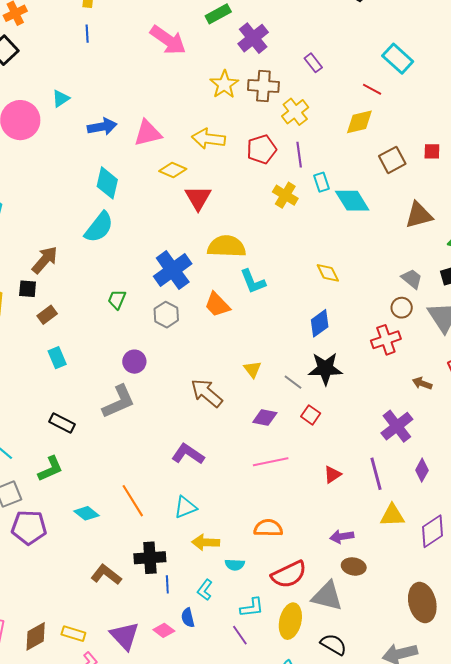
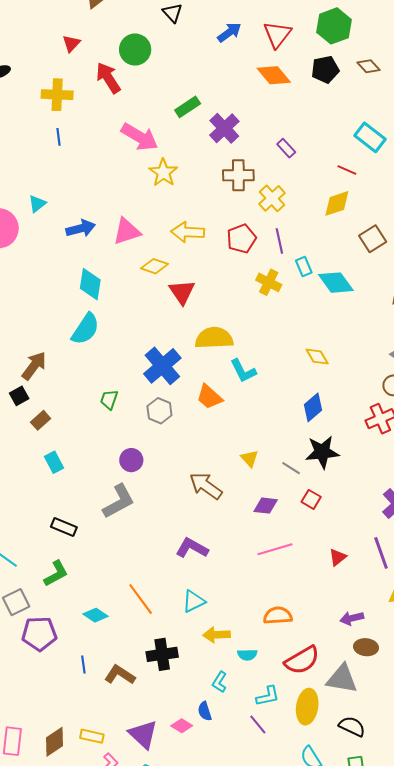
yellow star: (224, 84) -> (163, 173), moved
black square: (28, 289) -> (19, 396), turned -30
blue line: (167, 584) -> (83, 664), moved

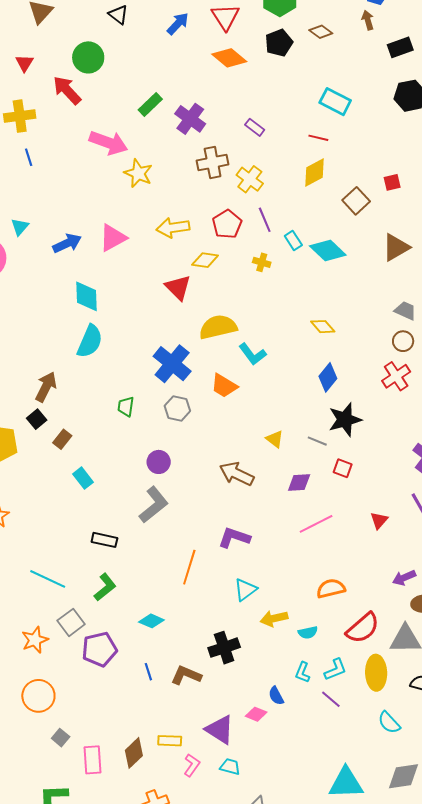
yellow diamond: (155, 266) -> (205, 260), moved
yellow cross: (269, 282) -> (262, 262), size x0.7
orange line: (141, 599) -> (189, 567), moved, turned 64
cyan L-shape: (220, 682) -> (303, 672), moved

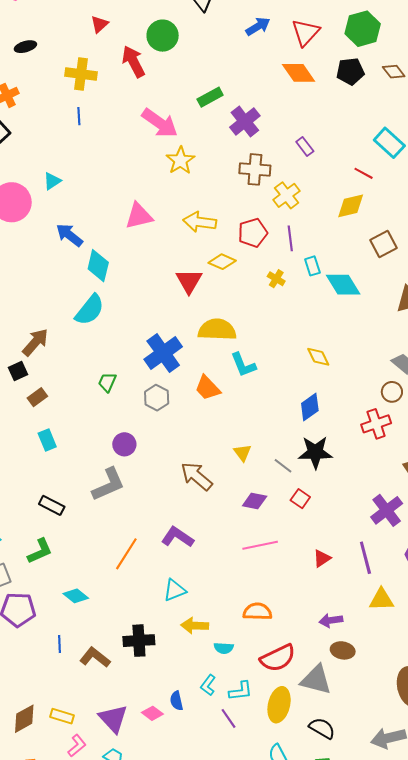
blue arrow: (67, 243) -> (69, 235), moved, turned -132

